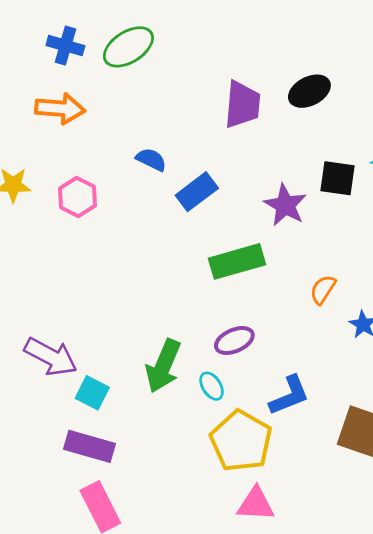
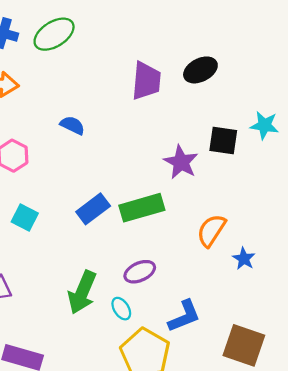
blue rectangle: (197, 192) -> (93, 209), moved
orange semicircle: (323, 290) -> (211, 230), size x1.4
cyan square: (92, 393) -> (25, 217), moved

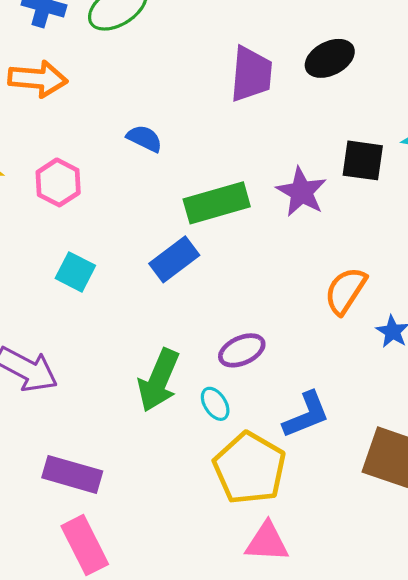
green rectangle: (142, 208) -> (217, 203), moved

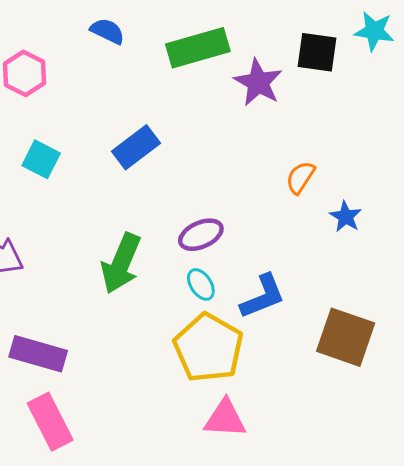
green rectangle: (217, 203) -> (198, 48), moved
orange semicircle: (345, 291) -> (300, 177), size x0.7
cyan ellipse: (215, 404) -> (201, 284), moved

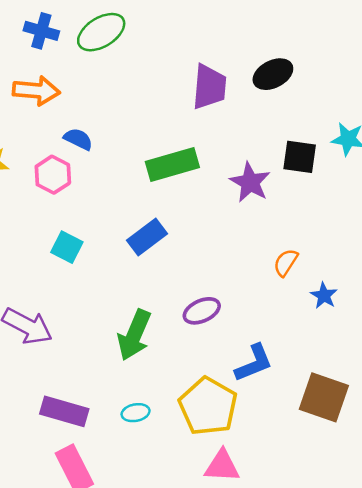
blue semicircle: (107, 31) -> (78, 139), moved
green rectangle: (198, 48) -> (172, 164), moved
cyan ellipse: (201, 284) -> (136, 413), moved, turned -68

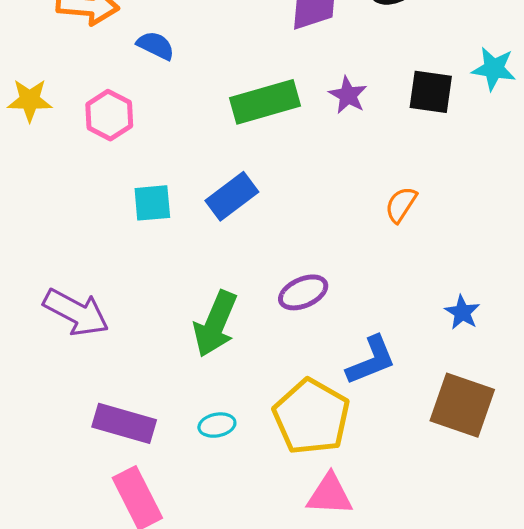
blue semicircle: (78, 139) -> (156, 45), moved
purple star: (250, 182) -> (348, 95), moved, size x0.7
cyan square: (67, 247) -> (152, 203), moved, turned -32
orange semicircle: (286, 262) -> (401, 205), moved
blue star: (324, 296) -> (462, 312), moved

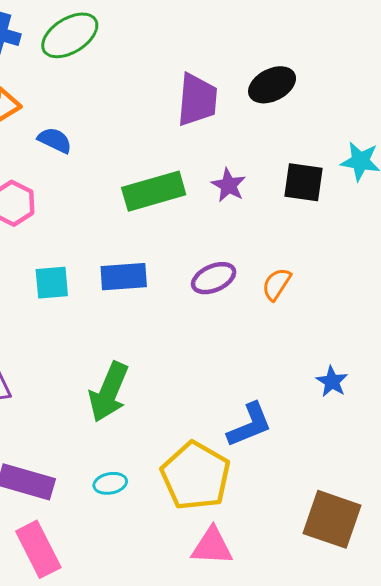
blue rectangle: (232, 196) -> (124, 277), turned 33
purple ellipse: (303, 292) -> (214, 278), moved
brown square: (462, 405) -> (332, 519), moved

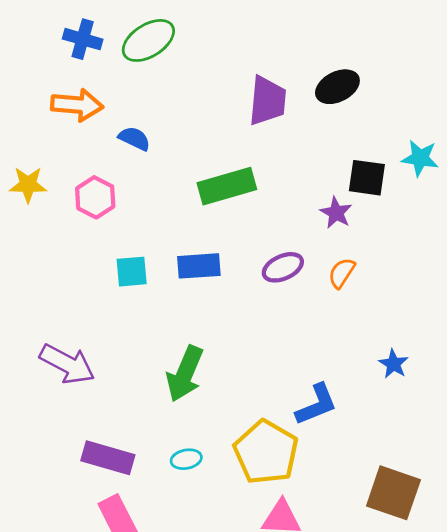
purple star: (229, 185) -> (336, 213), moved

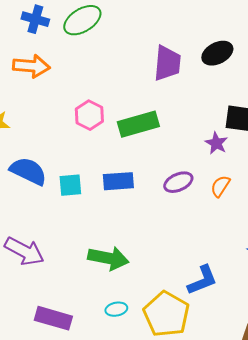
blue semicircle: (134, 139) -> (28, 171), moved, size x1.6
pink hexagon: (95, 197) -> (89, 115), moved
green arrow: (185, 374) -> (108, 258), turned -102
cyan ellipse: (186, 459) -> (116, 309), moved

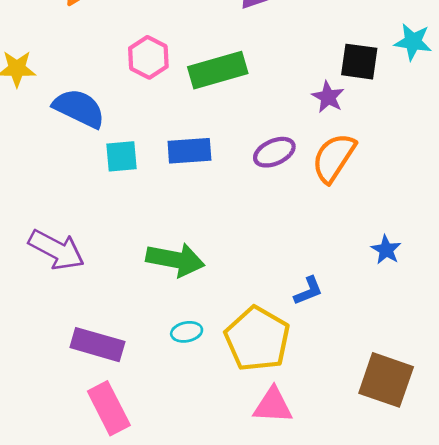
blue semicircle: (28, 171) -> (79, 108), moved
orange semicircle: (220, 186) -> (334, 158), size x1.6
blue L-shape: (202, 280) -> (308, 291), size x0.7

